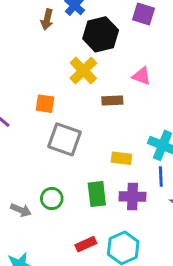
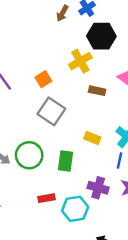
orange square: (45, 104) -> (43, 79), turned 35
purple cross: (133, 197) -> (98, 188), moved
green circle: (52, 199) -> (29, 155), size x1.5

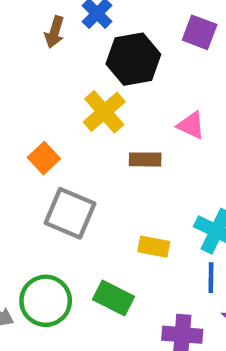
green rectangle: (66, 161) -> (114, 298), turned -60

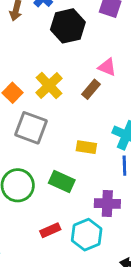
yellow cross: (104, 112) -> (49, 86), moved
brown rectangle: (145, 159) -> (91, 89), moved, turned -48

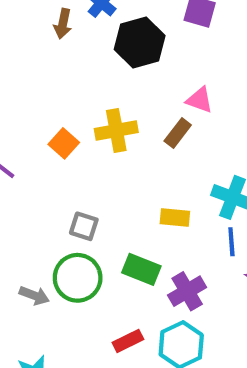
yellow cross: (49, 86) -> (116, 131), turned 36
gray square: (31, 128) -> (84, 226), moved, size x0.6
purple cross: (107, 203) -> (187, 291), moved, turned -30

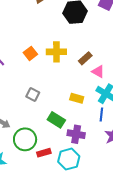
pink triangle: (200, 100) -> (98, 72), moved
green circle: (78, 278) -> (25, 139), moved
purple cross: (187, 291) -> (76, 134), turned 30

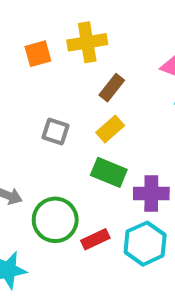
orange square: (30, 53) -> (38, 54), turned 32
brown rectangle: (85, 58) -> (112, 88), moved
yellow rectangle: (77, 98) -> (110, 129), moved, turned -48

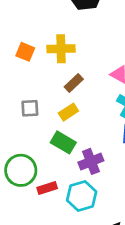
orange square: (38, 54) -> (25, 52), turned 30
gray square: (56, 131) -> (30, 108), turned -30
purple cross: (151, 194) -> (91, 161), turned -30

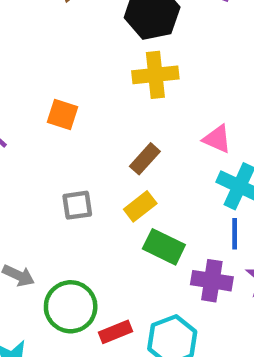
yellow cross: (61, 49) -> (155, 75), moved
green rectangle: (63, 142) -> (164, 247), moved
purple cross: (91, 161) -> (212, 281), moved, turned 35

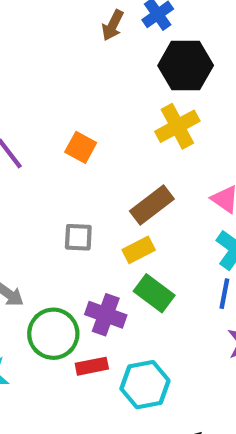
yellow cross: (155, 75) -> (177, 126), turned -33
brown rectangle: (145, 159) -> (152, 205), size x1.4
purple cross: (212, 281) -> (106, 315), moved

